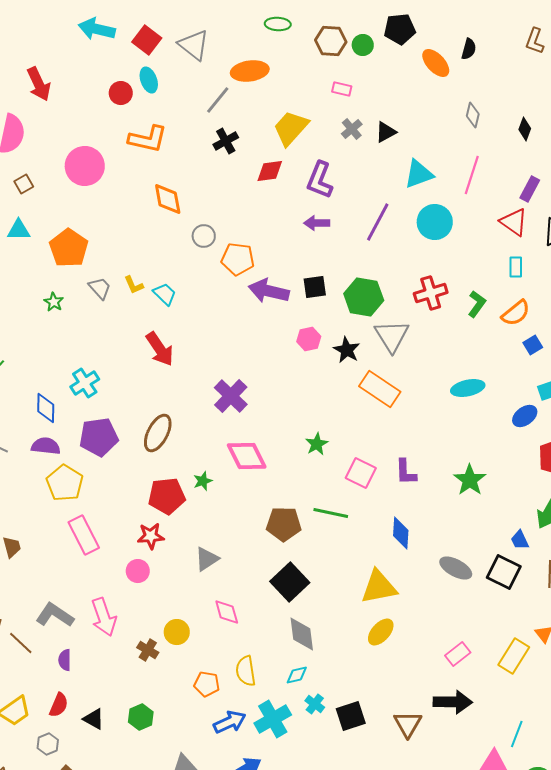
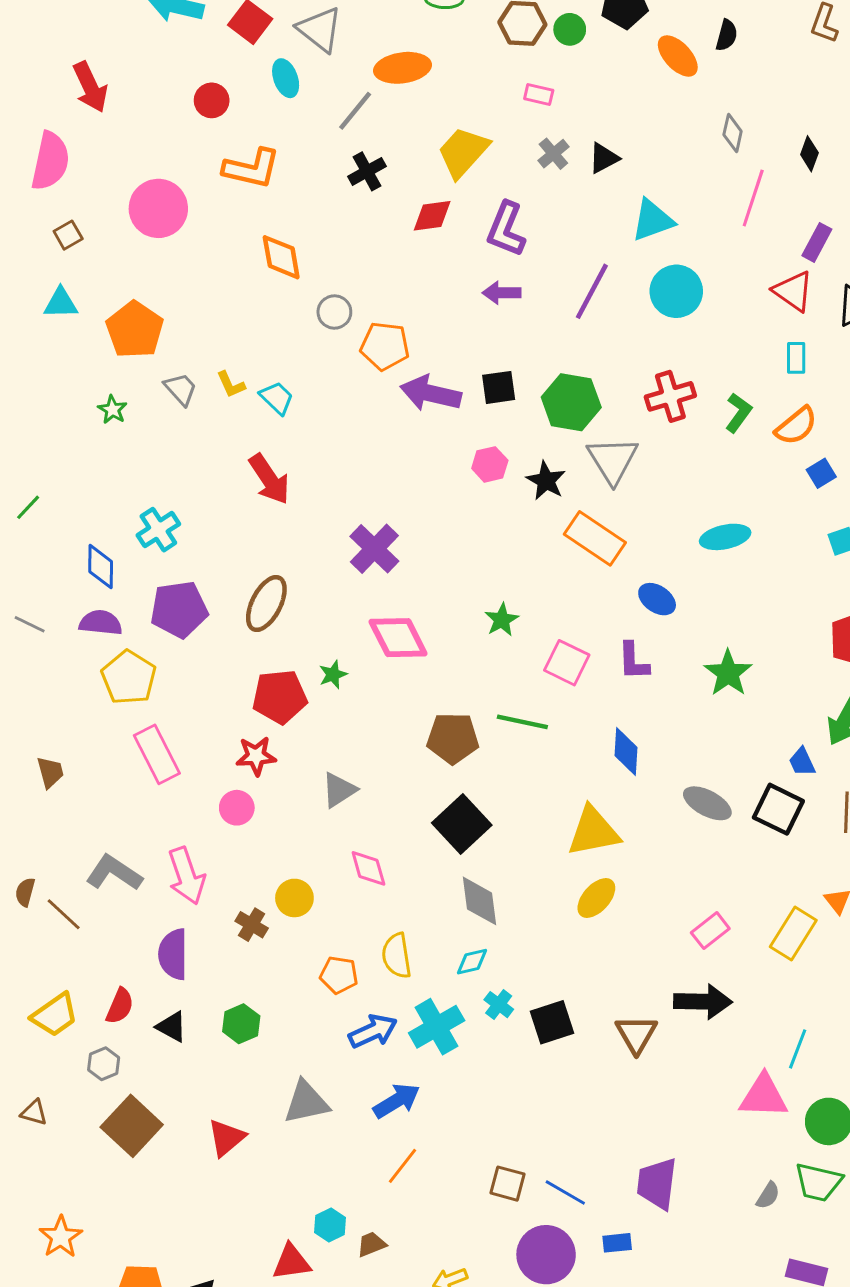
cyan ellipse: (149, 80) -> (286, 78), moved
pink line: (472, 175) -> (753, 198), moved
blue ellipse: (525, 416) -> (657, 599), moved, turned 70
purple semicircle: (65, 660) -> (173, 954), moved, size x1.6

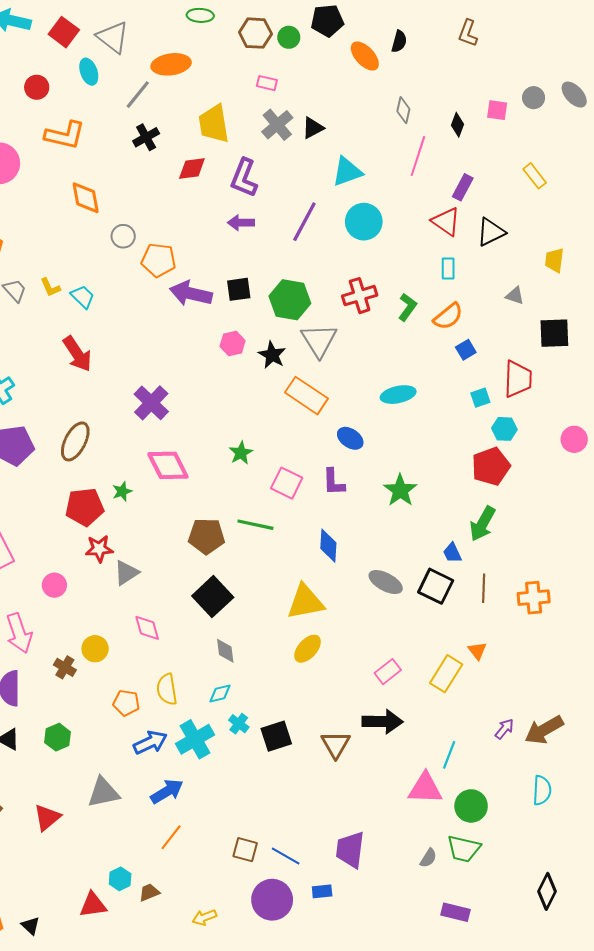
yellow trapezoid: (463, 152) -> (214, 124), turned -51
gray cross: (553, 154) -> (277, 125), size x1.4
red star: (256, 756) -> (99, 549), moved
gray diamond: (479, 901) -> (225, 651), size x0.7

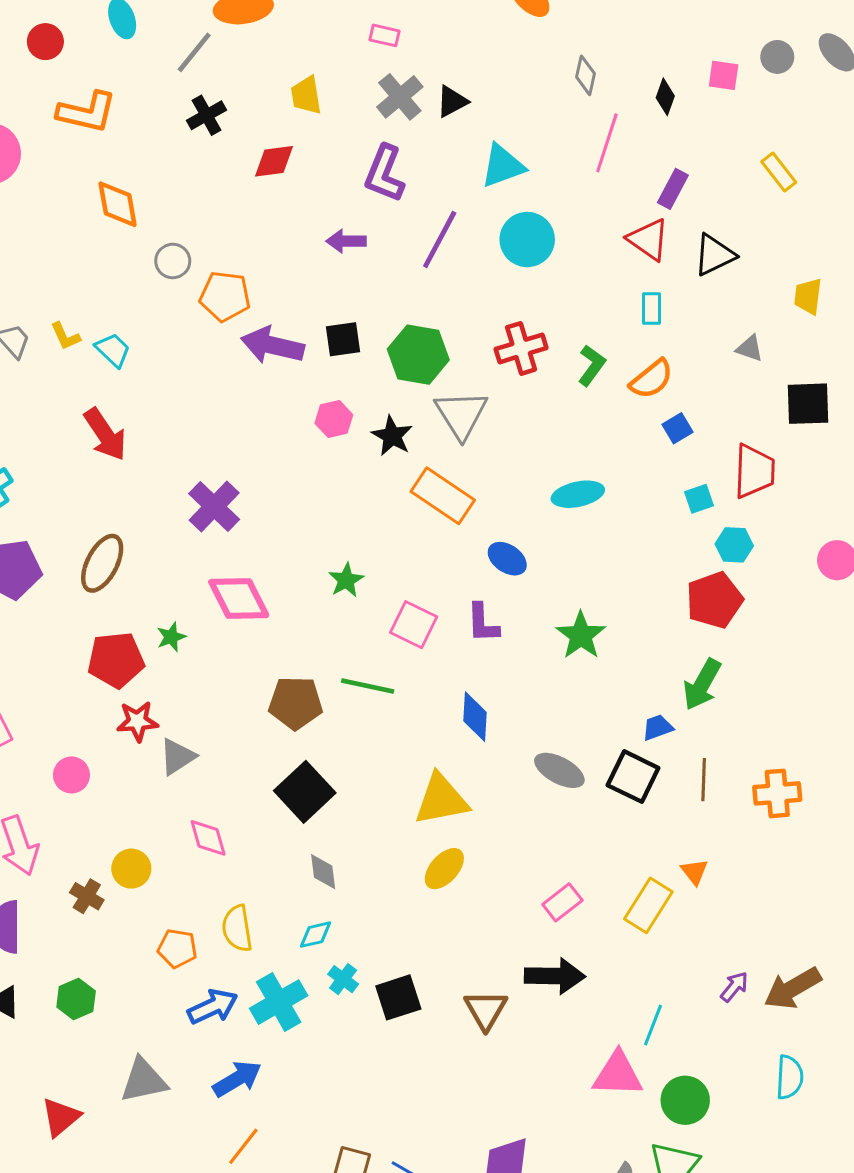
yellow trapezoid: (214, 124) -> (306, 95), size x0.7
purple L-shape: (244, 178) -> (384, 174), moved
blue trapezoid: (452, 553) -> (658, 727), turned 95

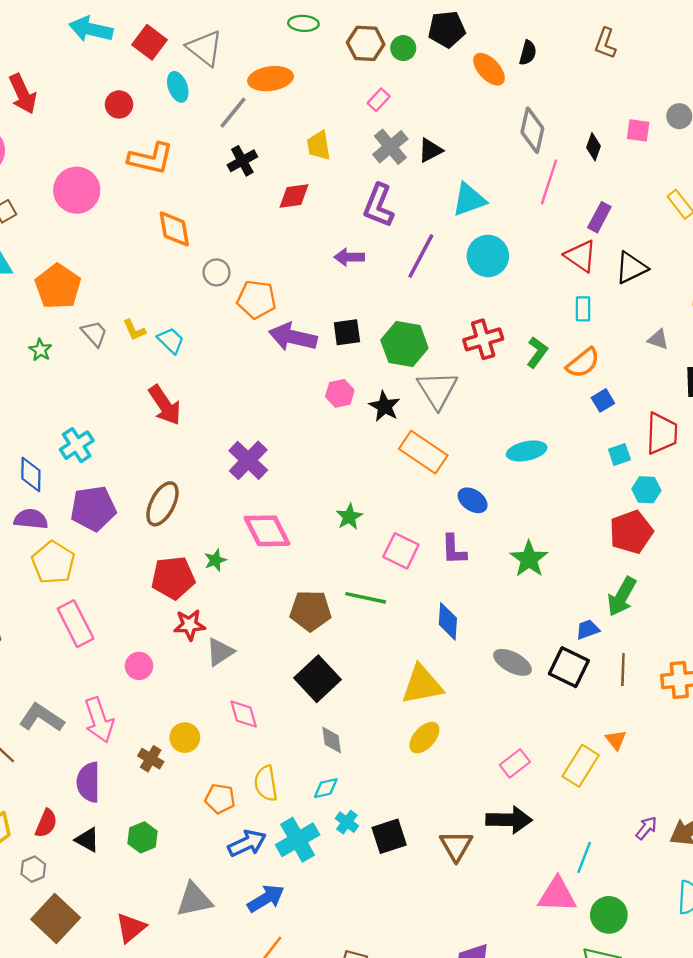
pink rectangle: (384, 35) -> (379, 100), turned -60
gray diamond: (585, 75) -> (532, 130), size x1.5

